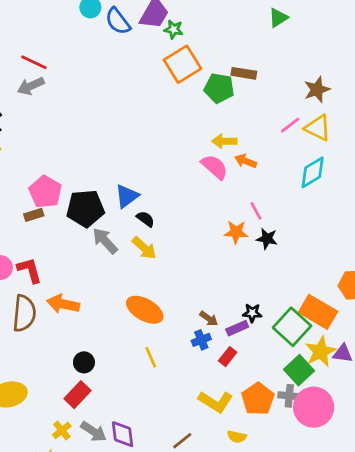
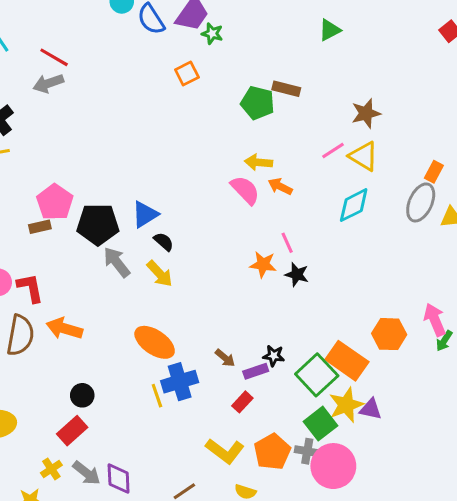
orange square: (182, 64) -> (187, 74), moved, size x0.6
blue cross: (201, 340) -> (180, 382), moved, size x1.6

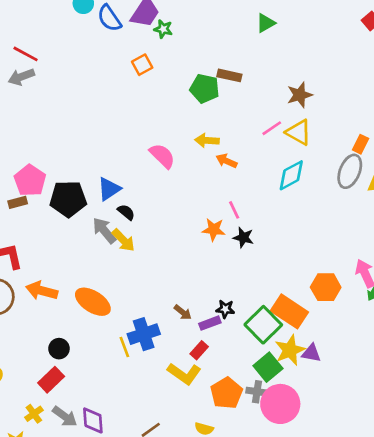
pink semicircle: (245, 190) -> (162, 156), moved
gray arrow: (117, 262) -> (104, 230), moved
orange ellipse: (155, 342) -> (93, 302), moved
yellow L-shape: (225, 451) -> (184, 374), moved

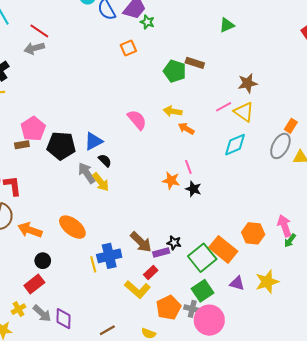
orange arrow: (42, 291) -> (30, 230), moved
brown arrow: (183, 312) -> (141, 242), size x1.6
yellow star: (290, 350) -> (267, 282), moved

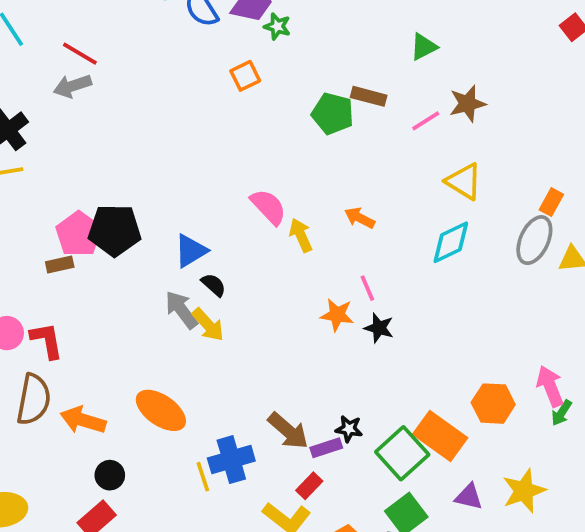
green triangle: (227, 25) -> (424, 47), moved
brown star: (248, 83) -> (467, 104), moved
pink line: (224, 107) -> (426, 121), moved
yellow arrow: (173, 111) -> (301, 235), moved, turned 60
black pentagon: (61, 146) -> (115, 230), moved

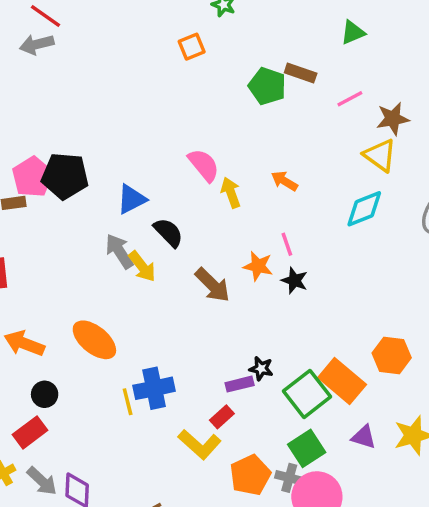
brown star: (467, 104) -> (393, 119), moved
black semicircle: (214, 285) -> (168, 233), moved, size x1.4
brown arrow: (288, 431) -> (212, 285), moved

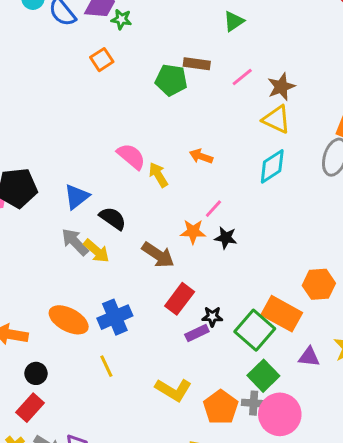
pink line: (287, 244) -> (213, 209), turned 72
blue cross: (154, 388) -> (115, 317), moved
red rectangle: (222, 417) -> (180, 299), moved, size x1.5

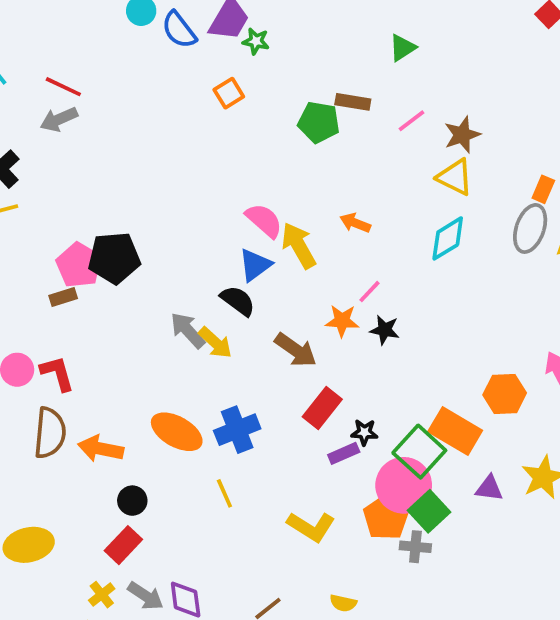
yellow arrow: (158, 175) -> (299, 245), size x1.4
blue triangle: (77, 197) -> (255, 265), moved
orange pentagon: (221, 407) -> (386, 517), moved
pink circle: (280, 414) -> (404, 485), moved

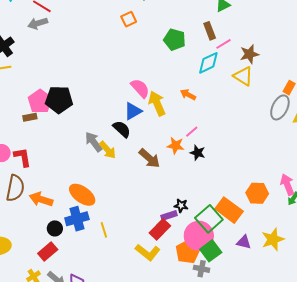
brown rectangle: (353, 102) -> (210, 31), moved, turned 54
cyan diamond: (448, 238) -> (208, 63), moved
red rectangle: (322, 408) -> (160, 229), moved
blue cross: (237, 430) -> (77, 219), moved

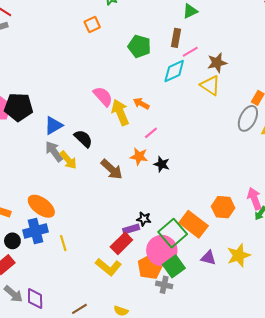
brown rectangle: (210, 31) -> (176, 38), turned 30
orange arrow: (188, 95) -> (141, 104), moved
blue triangle: (133, 111) -> (53, 125), moved
pink line: (192, 132) -> (151, 133), moved

